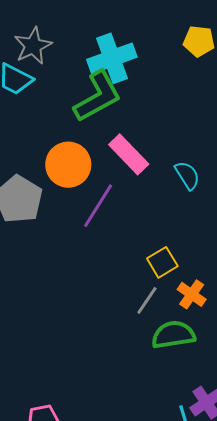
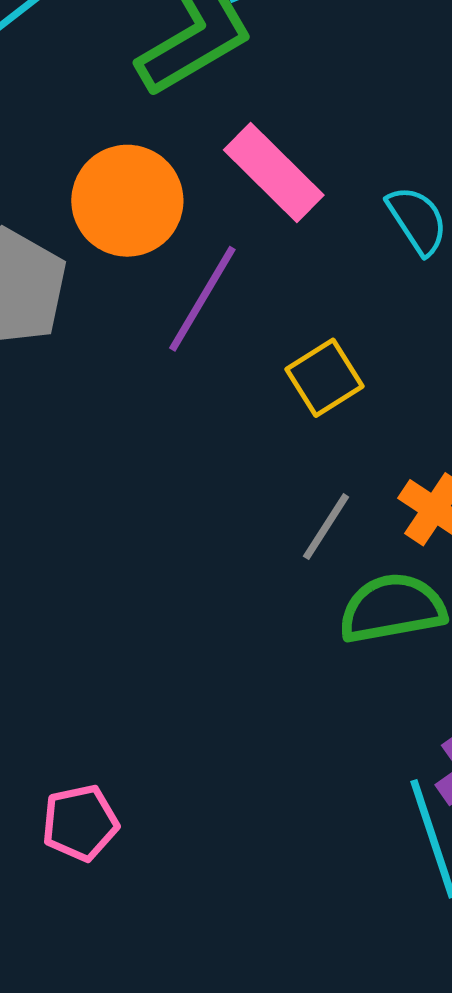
yellow square: (162, 262) -> (324, 378), moved

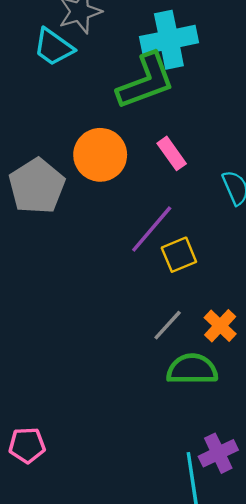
pink rectangle: (274, 172) -> (172, 153), size x0.7
purple line: (202, 299) -> (152, 229), moved

